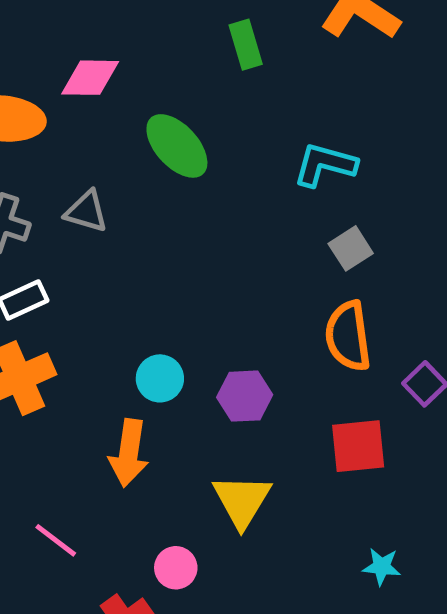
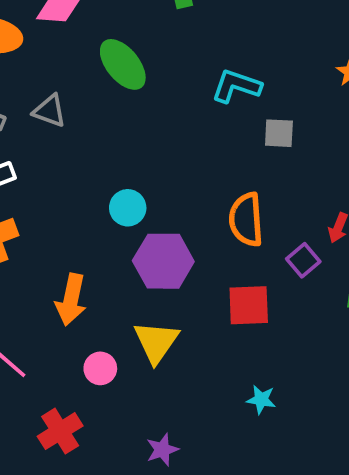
gray square: (351, 248) -> (279, 133), moved, turned 32
cyan circle: (160, 378) -> (128, 208), moved
purple hexagon: (245, 396) -> (163, 261), size x1.4
pink circle: (176, 568) -> (100, 368), moved

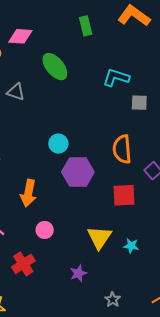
yellow triangle: (156, 342) -> (99, 237), moved

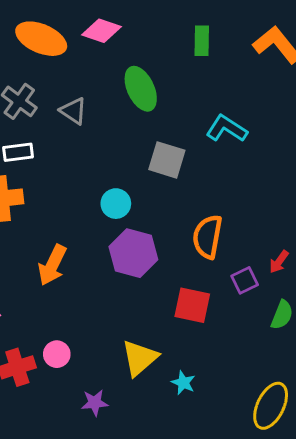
gray square: (139, 103) -> (167, 160), moved, size x1.4
pink circle: (45, 230) -> (57, 354), moved

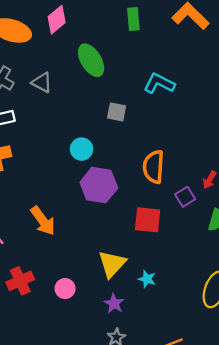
pink diamond: (101, 31) -> (57, 20), turned -52
gray square: (167, 160) -> (117, 112), size x0.7
orange arrow: (52, 265) -> (43, 221), moved, turned -56
pink circle: (57, 354) -> (65, 289), moved
purple star: (95, 403) -> (114, 303), moved, turned -30

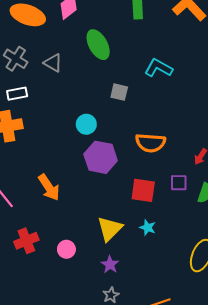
orange semicircle: (154, 167) -> (151, 143), turned -92
purple square: (185, 197) -> (179, 183), moved, turned 30
cyan star: (147, 279) -> (148, 228), moved

